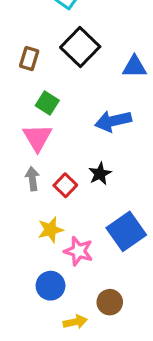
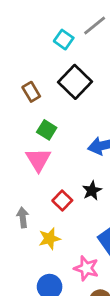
brown rectangle: (29, 59) -> (31, 92), turned -48
gray arrow: (32, 179) -> (23, 217), moved
pink star: (78, 251) -> (86, 268), moved

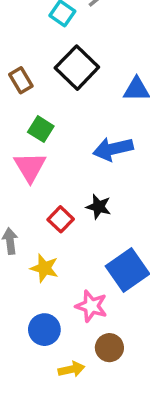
black star: (92, 191) -> (99, 207), turned -30
yellow star: (50, 239) -> (44, 268), turned 30

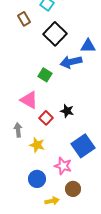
brown rectangle: (21, 80) -> (24, 19), moved
green square: (41, 129) -> (45, 75), moved
blue arrow: (113, 149) -> (71, 62), moved
pink triangle: (30, 167) -> (29, 100), moved, turned -30

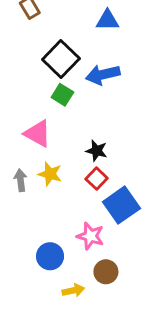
black square: (55, 34) -> (61, 59), moved
blue triangle: (88, 46) -> (107, 20), moved
red square: (46, 118) -> (97, 179), moved
yellow star: (37, 145) -> (50, 174), moved

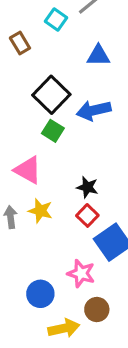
yellow arrow: (73, 290) -> (64, 328), size x1.4

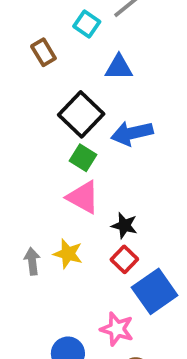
blue triangle: (98, 56) -> (119, 67), moved
pink triangle: (28, 170) -> (83, 197), moved

